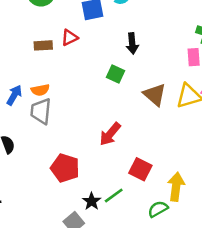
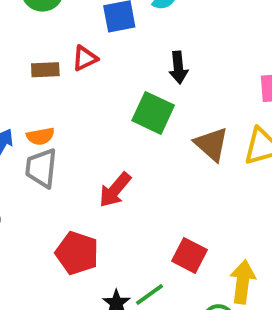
green square: (116, 74) -> (153, 113), size x1.5
red arrow: (110, 134) -> (115, 190), moved

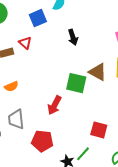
red triangle: (85, 58) -> (25, 43), turned -40
green square: (153, 113) -> (76, 83), moved
gray trapezoid: (41, 168) -> (16, 119), moved

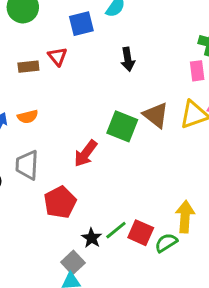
red square: (99, 130) -> (141, 233), moved
red pentagon: (42, 141) -> (60, 202), turned 30

